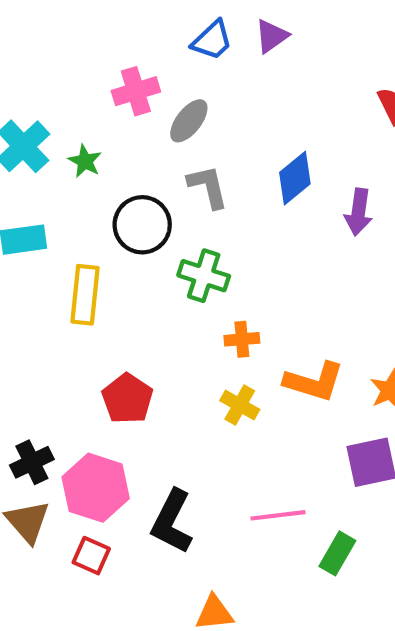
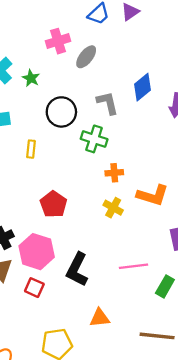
gray L-shape: (208, 187) -> (108, 103), moved
yellow rectangle: (85, 295) -> (31, 149), size x0.6

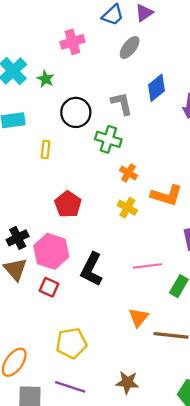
gray ellipse: (86, 57) -> (130, 47), moved
orange cross: (114, 173) -> (128, 173), turned 36
orange triangle: (100, 318) -> (139, 317), moved, turned -45

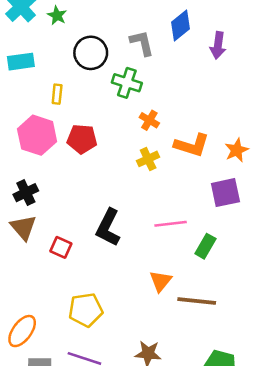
red pentagon: (68, 204) -> (82, 139), moved, turned -30
yellow cross: (127, 208) -> (148, 159), turned 36
pink hexagon: (51, 251) -> (37, 135), moved

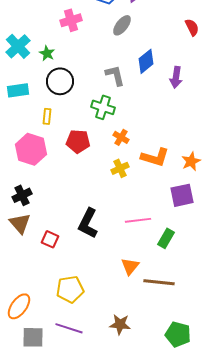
black circle: (91, 53) -> (60, 81), moved
red pentagon: (82, 139) -> (78, 141), moved

